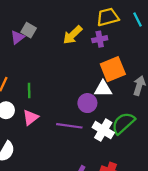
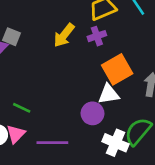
green line: (29, 90) -> (22, 108), turned -56
pink triangle: (30, 117) -> (16, 134), moved
purple line: (69, 126) -> (52, 143), moved

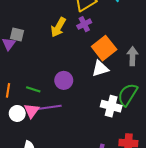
purple circle: (92, 113) -> (64, 80), moved
purple line: (52, 143) -> (49, 107), moved

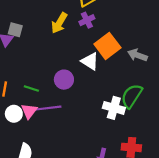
gray arrow: (132, 56) -> (137, 55), turned -72
white triangle: (100, 69) -> (90, 61), moved, turned 48

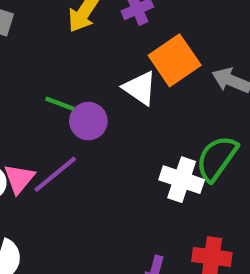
green line: (31, 88) -> (60, 104), moved
purple line: (48, 108) -> (55, 174), turned -35

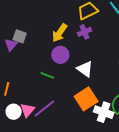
orange square: (175, 60) -> (86, 99), moved
purple circle: (88, 121) -> (60, 55), moved

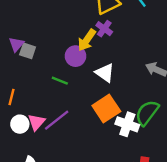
purple cross: (85, 32) -> (104, 29), turned -32
yellow arrow: (60, 33) -> (87, 40), moved
gray square: (20, 36) -> (28, 51), moved

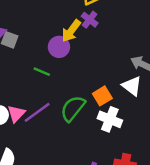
white triangle: (105, 73) -> (132, 86), moved
orange square: (106, 109) -> (102, 96), moved, size x0.7
green semicircle: (147, 113) -> (73, 108), moved

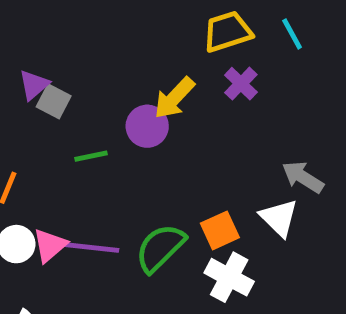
purple cross: (90, 20) -> (241, 84), moved
green line: (42, 72) -> (91, 156), moved, turned -42
purple line: (37, 112) -> (90, 247), turned 36

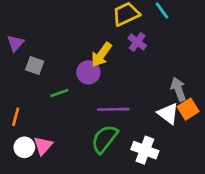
purple triangle: (34, 85) -> (15, 43), moved
gray arrow: (303, 177) -> (178, 89), turned 45
orange square: (220, 230) -> (188, 109), moved
purple line: (90, 247) -> (113, 109), moved

